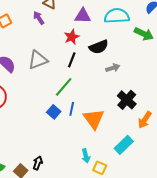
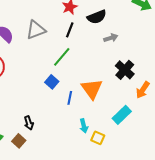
blue line: (72, 109) -> (70, 98), moved
black arrow: (38, 163) -> (29, 123), moved, turned 144

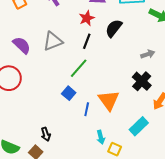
black semicircle: (97, 17) -> (114, 28), turned 150
gray arrow: (111, 38) -> (148, 54), moved

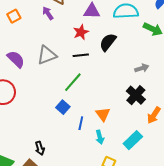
black line: (87, 41) -> (81, 55), turned 63
orange triangle: (109, 100) -> (103, 114), size x0.7
cyan arrow: (101, 137) -> (100, 137), moved

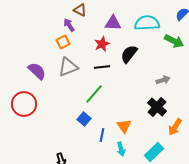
orange square: (14, 16) -> (63, 42), moved

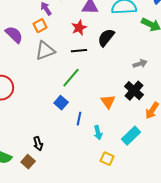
purple semicircle: (37, 71) -> (14, 35), moved
orange triangle: (124, 126) -> (108, 102), moved

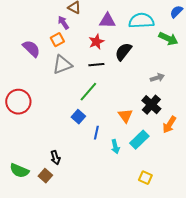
cyan rectangle: (131, 136) -> (139, 140), moved
yellow square: (107, 159) -> (145, 178), moved

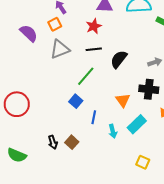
black semicircle: (123, 52) -> (119, 59), moved
red circle: (18, 102) -> (17, 104), moved
black cross: (151, 105) -> (149, 89), turned -36
brown square: (45, 176) -> (72, 142), moved

